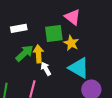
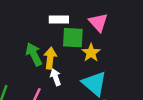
white rectangle: (19, 28) -> (59, 20), moved
green arrow: (24, 53) -> (34, 54), turned -84

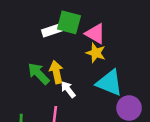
pink triangle: (98, 22) -> (95, 34), moved
green square: (73, 38) -> (69, 22), moved, turned 30

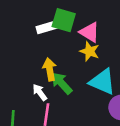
green arrow: (39, 74) -> (62, 83), moved
white arrow: (68, 89) -> (40, 92), moved

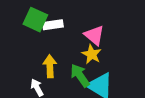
green square: (64, 20) -> (35, 20), moved
green arrow: (62, 83) -> (80, 75), moved

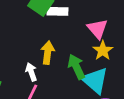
yellow star: (92, 54) -> (103, 51), moved

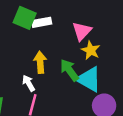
pink triangle: (97, 29) -> (82, 31), turned 35

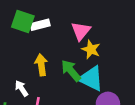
white arrow: (29, 83) -> (21, 88), moved

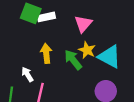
yellow star: (91, 49) -> (87, 50), moved
cyan triangle: (91, 79) -> (109, 57), moved

